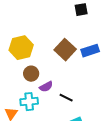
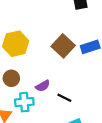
brown circle: (31, 74) -> (11, 78), moved

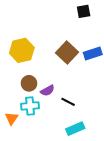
brown circle: (11, 78) -> (29, 83), moved

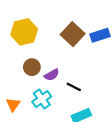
cyan cross: (30, 106) -> (42, 99), moved, turned -30

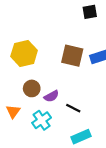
brown square: (73, 34) -> (72, 56), turned -30
orange triangle: (13, 105) -> (13, 111), moved

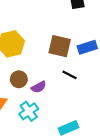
black line: (73, 108) -> (70, 75), moved

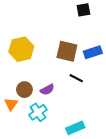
brown circle: (19, 79) -> (24, 90), moved

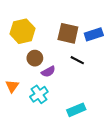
brown circle: (24, 90) -> (35, 58), moved

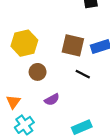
purple semicircle: (48, 72) -> (52, 100), moved
cyan cross: (39, 94) -> (24, 125), moved

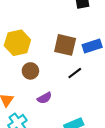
black line: (83, 74) -> (75, 73), turned -64

